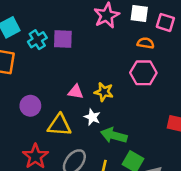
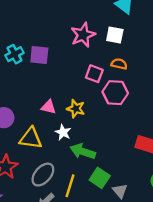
pink square: (165, 22) -> (94, 74), moved

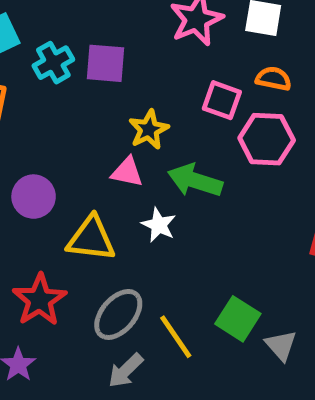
yellow star: (76, 109) -> (149, 130), moved, turned 30
green arrow: (83, 151) -> (195, 181), moved
yellow line: (70, 186) -> (176, 337), turned -50

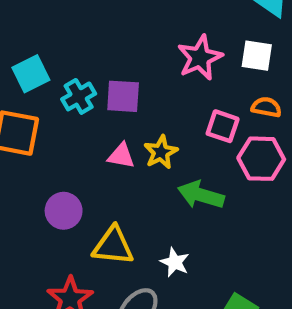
pink triangle: (127, 172) -> (121, 156), moved
white star: (159, 225) -> (175, 262), moved

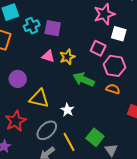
white square: (257, 56) -> (119, 34), moved
pink star: (200, 58) -> (104, 14), moved
orange semicircle: (266, 107) -> (113, 89), moved

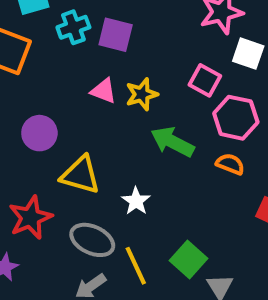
gray ellipse: (47, 130) -> (92, 240), turned 65

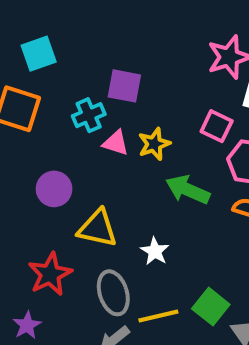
cyan cross: (73, 27) -> (89, 115), moved
gray ellipse: (92, 240) -> (113, 293), turned 51
yellow line: (136, 266) -> (158, 316), turned -75

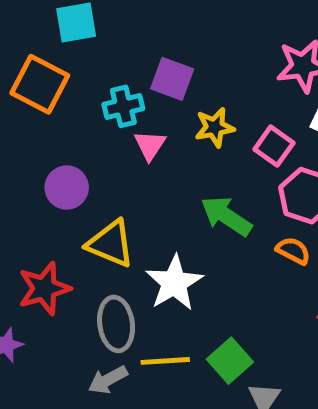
pink triangle: (116, 143) -> (150, 145), turned 36
yellow star: (154, 144) -> (215, 127), moved
white star: (155, 251) -> (174, 283), size x1.6

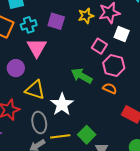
cyan cross: (123, 106) -> (29, 25), moved
yellow star: (215, 127) -> (86, 16), moved
pink triangle: (150, 145) -> (37, 48), moved, size x1.5

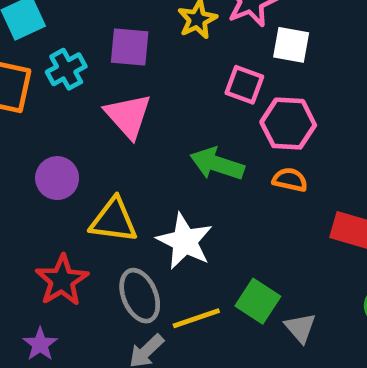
pink triangle: (37, 48) -> (128, 116), moved

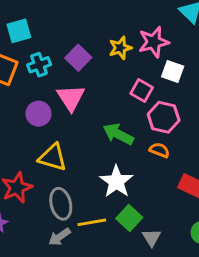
purple square: (130, 47) -> (78, 58), turned 30
purple circle: (57, 178) -> (39, 114), moved
white star: (185, 241) -> (116, 182), moved

